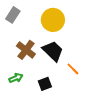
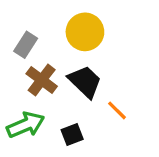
gray rectangle: (13, 15) -> (26, 45), moved
green arrow: (16, 78) -> (26, 125), size x1.6

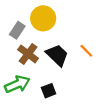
yellow circle: (85, 32) -> (43, 18), moved
orange line: (117, 110) -> (86, 51), moved

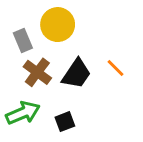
gray rectangle: (17, 30) -> (23, 40), turned -56
black trapezoid: (57, 55) -> (76, 74), turned 80

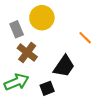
orange line: (116, 68) -> (85, 38), moved
black trapezoid: (76, 74) -> (64, 66), moved

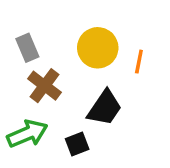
yellow circle: (42, 18) -> (98, 48), moved
orange line: (85, 38) -> (139, 62), turned 56

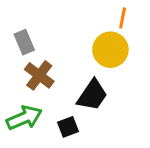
yellow circle: (98, 48) -> (110, 50), moved
orange line: (139, 62) -> (123, 18), moved

